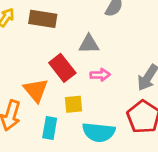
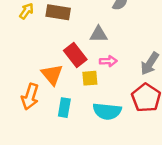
yellow square: (74, 104) -> (90, 78), moved

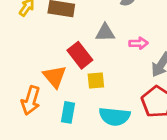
pink arrow: (108, 61) -> (138, 43), moved

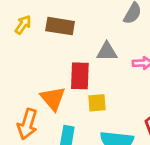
red rectangle: (80, 55) -> (80, 76), turned 40

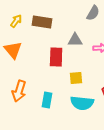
orange triangle: (53, 99) -> (13, 50), moved
yellow square: (97, 103) -> (76, 78), moved

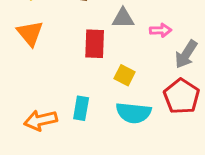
yellow square: (76, 78) -> (125, 75), turned 32
orange arrow: (19, 91) -> (41, 120), moved, turned 60

